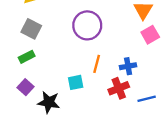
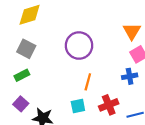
blue cross: (128, 66) -> (130, 76), moved
cyan square: (76, 82) -> (78, 106), moved

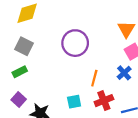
blue cross: (130, 76) -> (124, 73), turned -32
orange line: (88, 82) -> (94, 78), moved

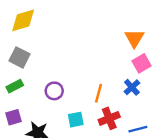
purple circle: (75, 43) -> (54, 91), moved, size x0.6
purple square: (19, 100) -> (14, 117), turned 32

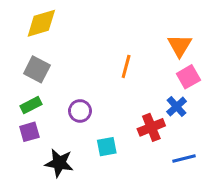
orange line: (98, 93) -> (126, 66), moved
purple square: (14, 117) -> (29, 132), moved
red cross: (109, 118) -> (151, 127), moved

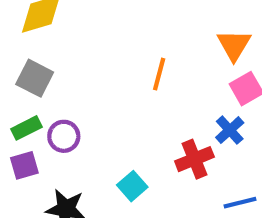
purple circle: (80, 111) -> (64, 136), moved
cyan square: (107, 147) -> (132, 186), turned -30

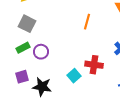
red cross: (194, 159) -> (94, 65), moved, turned 30
purple square: (24, 165) -> (22, 77), moved

